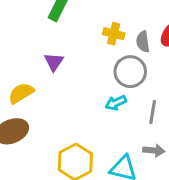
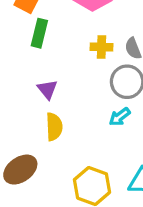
yellow semicircle: (21, 93) -> (54, 127), moved, turned 132

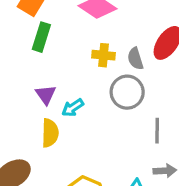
cyan arrow: (120, 117) -> (73, 108), moved

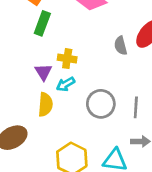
yellow cross: (103, 55) -> (67, 59), moved
gray circle: (127, 92) -> (101, 104), moved

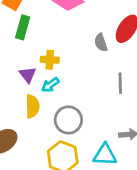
gray circle: (101, 104) -> (68, 120), moved
gray line: (136, 107) -> (120, 83), moved

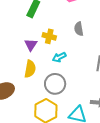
gray semicircle: (101, 43) -> (79, 29), moved
cyan arrow: (50, 85) -> (59, 57), moved

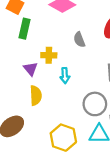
cyan arrow: (59, 57) -> (65, 76), turned -56
gray circle: (55, 84) -> (95, 104), moved

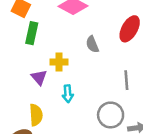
cyan arrow: (65, 76) -> (68, 94), moved
yellow semicircle: (36, 95) -> (36, 115), moved

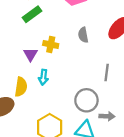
green rectangle: (32, 33) -> (32, 14), turned 30
cyan arrow: (68, 94) -> (43, 77), moved

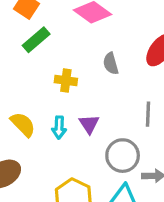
purple triangle: (30, 54) -> (89, 124), moved
yellow semicircle: (21, 87) -> (23, 124), moved, turned -48

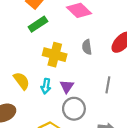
yellow cross: (66, 80) -> (55, 55), size x1.5
gray circle: (123, 156) -> (74, 109), moved

